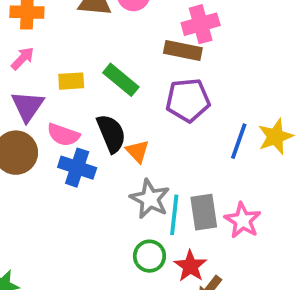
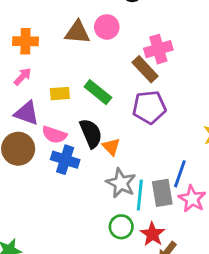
brown rectangle: (183, 50) -> (145, 69), turned 36
purple triangle: (28, 106) -> (27, 113), turned -44
blue line: (239, 141) -> (180, 174), moved

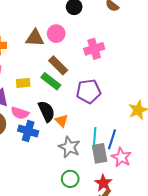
brown rectangle: (145, 69) -> (58, 65), moved
cyan line: (140, 195) -> (94, 138), moved
red star: (152, 234) -> (103, 183), moved

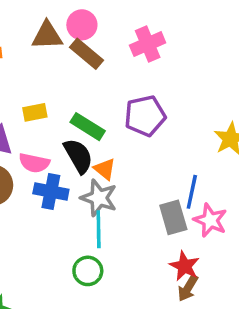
brown rectangle: (58, 65) -> (86, 54), moved
green rectangle: (51, 81) -> (88, 127), moved
cyan line: (94, 138) -> (99, 229), moved
gray star: (69, 147) -> (99, 198), moved
green circle: (70, 179) -> (88, 271), moved

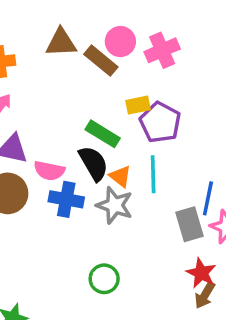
pink circle: (82, 25) -> (120, 42), moved
yellow rectangle: (35, 112) -> (138, 105), moved
purple pentagon: (145, 116) -> (160, 122), turned -30
cyan line: (99, 229) -> (153, 174), moved

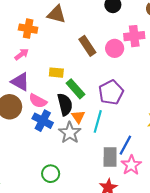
pink circle: (120, 42) -> (115, 48), moved
brown triangle: (61, 43) -> (56, 14), moved
pink cross: (162, 50) -> (134, 36), moved
yellow rectangle: (138, 105) -> (56, 73), moved

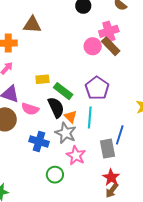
brown rectangle: (87, 46) -> (111, 46), moved
blue cross: (43, 121) -> (39, 141), moved
pink star: (131, 165) -> (76, 155), moved

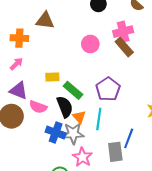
pink circle: (93, 46) -> (90, 44), moved
gray star: (66, 133) -> (73, 133), turned -30
blue cross: (39, 141) -> (56, 133), moved

